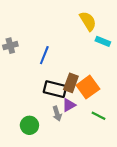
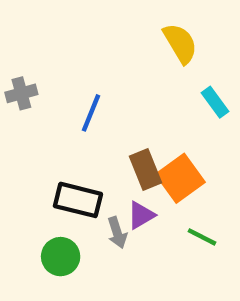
cyan rectangle: (103, 41) -> (215, 102), moved, turned 32
brown rectangle: (71, 83) -> (145, 170), turned -42
black rectangle: (55, 89) -> (78, 200), moved

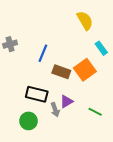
brown rectangle: (145, 170) -> (61, 72), moved, turned -48
orange square: (180, 178) -> (85, 70), moved

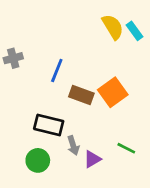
cyan rectangle: (101, 48) -> (135, 31), moved
purple triangle: (66, 101) -> (92, 159), moved

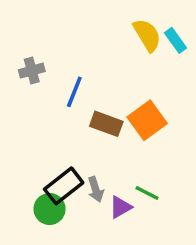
gray cross: (13, 58) -> (32, 71), moved
black rectangle: (49, 125) -> (64, 186), moved, turned -52
green line: (126, 148) -> (147, 193), moved

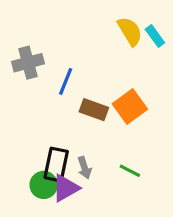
gray cross: (32, 71) -> (28, 63), size x1.4
black rectangle: (64, 186) -> (56, 165), turned -40
purple triangle: (120, 207) -> (66, 188), moved, size x1.4

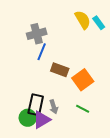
gray cross: (28, 63) -> (37, 34), moved
orange square: (130, 107) -> (83, 80), moved

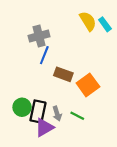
green line: (83, 109) -> (77, 116), moved
green circle: (28, 118) -> (22, 107), moved

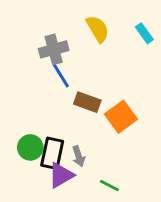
yellow semicircle: (88, 21) -> (98, 29), moved
blue line: (44, 55) -> (61, 76), turned -54
green line: (77, 116) -> (109, 185), moved

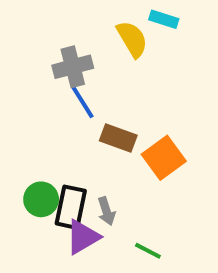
cyan rectangle: (144, 33) -> (164, 19), moved, turned -36

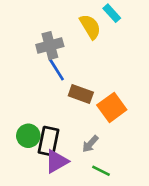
cyan rectangle: (164, 19) -> (112, 13), turned 30
gray arrow: (106, 211) -> (90, 144), moved, turned 60

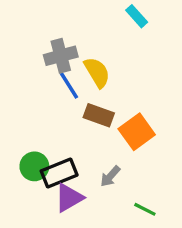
yellow semicircle: (90, 27) -> (97, 72), moved
black rectangle: (48, 141) -> (59, 173), turned 56
green line: (101, 171) -> (145, 209), moved

